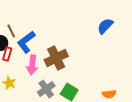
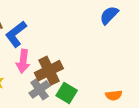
brown cross: (56, 58) -> (49, 71), moved

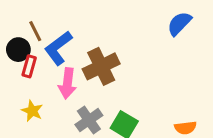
brown cross: (49, 71) -> (101, 66), moved

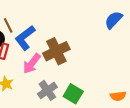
pink arrow: (67, 83) -> (32, 64), turned 30

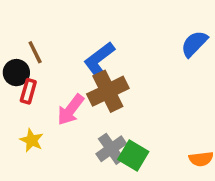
blue L-shape: (25, 38) -> (99, 61), moved
gray cross: (47, 90) -> (111, 149), moved

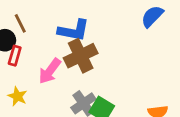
blue L-shape: (99, 61) -> (74, 30), turned -132

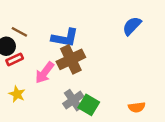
brown line: (20, 23) -> (19, 32), turned -35
red rectangle: (15, 56) -> (15, 59), turned 49

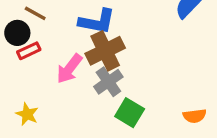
yellow star: (17, 94) -> (27, 114), moved
gray cross: (73, 100) -> (108, 82), moved

